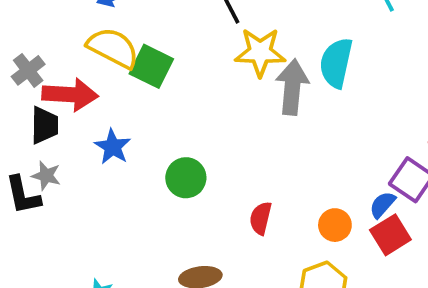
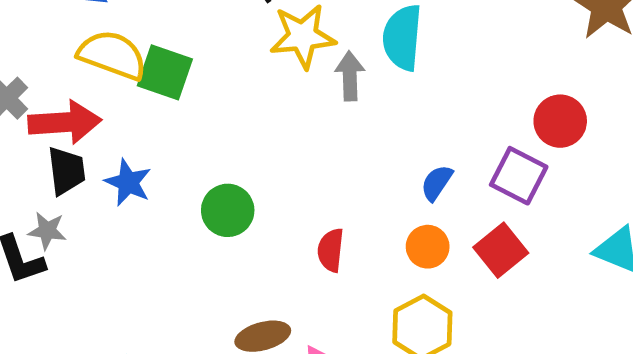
gray arrow: (292, 87) -> (350, 76), size x0.7
black trapezoid: (45, 125) -> (66, 171), moved
blue semicircle: (382, 205) -> (437, 183), moved

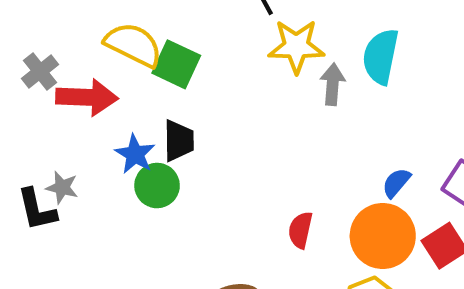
black trapezoid: (66, 171) -> (179, 141), moved
green circle: (228, 210) -> (157, 186), moved
orange circle: (428, 247) -> (383, 236), size x1.8

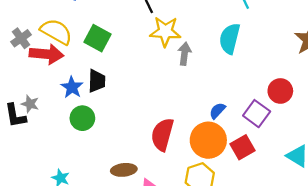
yellow semicircle: (133, 45) -> (56, 32), moved
cyan semicircle: (381, 57) -> (230, 39), moved
green circle: (157, 186) -> (82, 118), moved
red semicircle: (300, 230) -> (162, 134), size x1.6

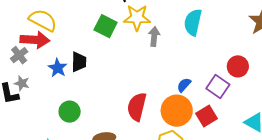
gray cross: (21, 38) -> (19, 55), moved
green square: (98, 38) -> (106, 26), moved
green circle: (82, 118) -> (70, 112), moved

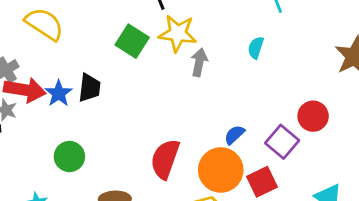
cyan semicircle: (193, 22) -> (256, 48), size x0.6
red arrow: (35, 40) -> (25, 90), moved

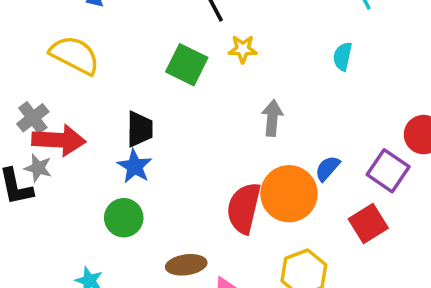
yellow star: (178, 33) -> (243, 49), size x0.6
gray arrow: (199, 62) -> (272, 118), moved
blue star: (59, 93) -> (135, 166), moved
orange circle: (221, 170) -> (289, 194), moved

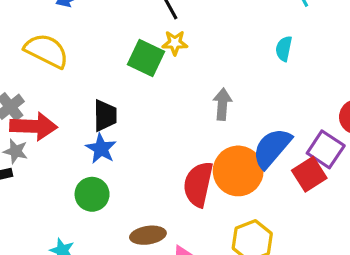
yellow star: (243, 49) -> (175, 43), moved
blue semicircle: (327, 168) -> (272, 148), size x1.8
red square: (368, 224) -> (309, 174), moved

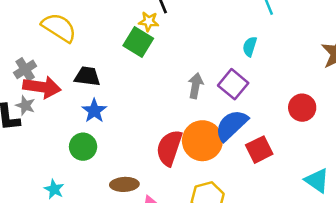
yellow star: (175, 43) -> (149, 21), moved
black trapezoid: (105, 115) -> (87, 76), moved, turned -88
purple square: (326, 149) -> (233, 84), moved

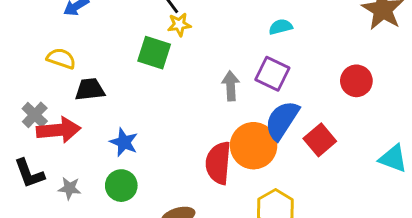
yellow star: (149, 21) -> (179, 25), moved
yellow semicircle: (59, 27) -> (61, 58), size x0.7
cyan semicircle: (250, 46) -> (281, 27), turned 72
black trapezoid: (87, 76) -> (90, 89), moved
gray star: (25, 105) -> (70, 188), moved

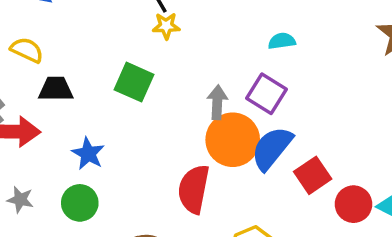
green square: (154, 53) -> (134, 82), moved
red circle: (356, 81) -> (353, 204), moved
orange circle: (254, 146) -> (233, 140), moved

